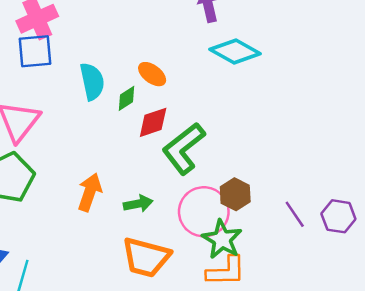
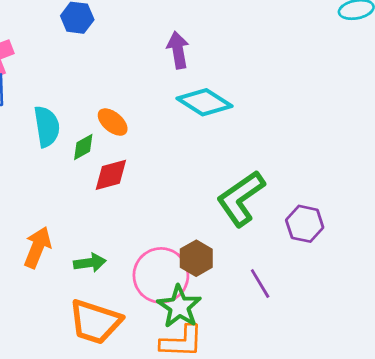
green L-shape: (184, 148) -> (241, 198), moved
purple hexagon: (338, 216) -> (305, 224), moved

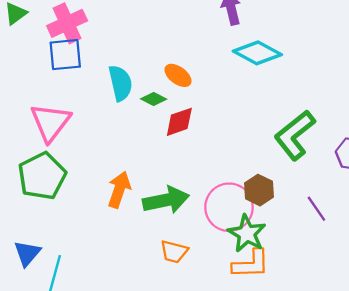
green diamond: (83, 147) -> (154, 99), turned 60
green arrow: (90, 263) -> (166, 200), size x1.6
orange trapezoid: (95, 322) -> (174, 252), size x0.6

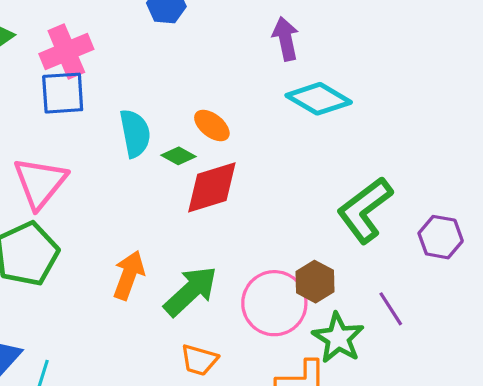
red diamond: (179, 122) -> (212, 187), size x1.4
green arrow: (166, 200) -> (191, 291), turned -33
green star: (247, 234) -> (338, 338), moved

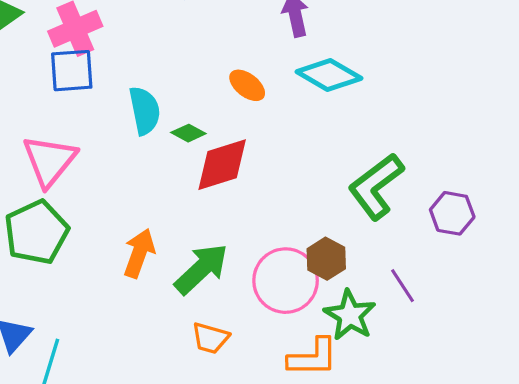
orange ellipse: (212, 126) -> (247, 85), moved

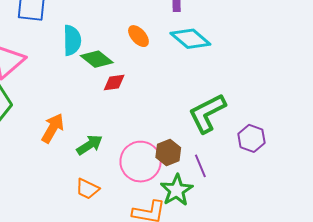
green diamond: (188, 133) -> (97, 59), size x1.5
red diamond: (222, 165) -> (114, 82), size x0.6
green arrow: (201, 269) -> (90, 145), size x0.7
purple line: (403, 286) -> (200, 166), moved

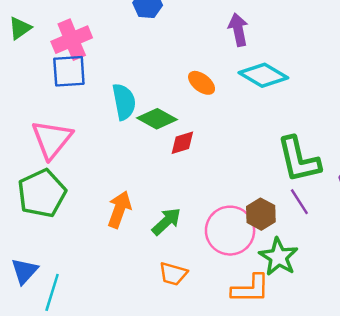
green L-shape: (207, 113) -> (299, 160), turned -66
purple line: (200, 166) -> (299, 202), moved

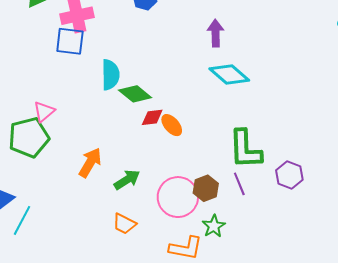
orange ellipse: (202, 83) -> (172, 125), moved
pink triangle: (52, 139) -> (44, 112), moved, size x0.6
green star: (279, 257) -> (214, 226), size x0.7

